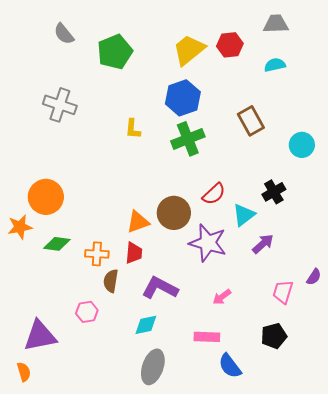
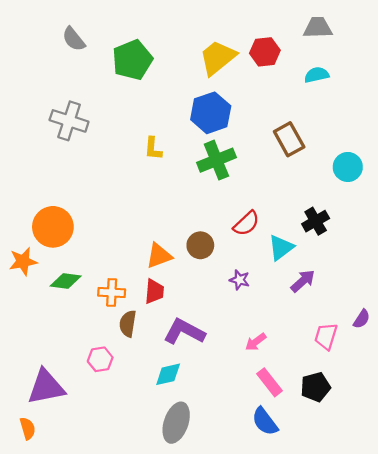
brown circle: (174, 213) -> (200, 245), size x0.7
purple star: (208, 243) -> (240, 280), size x0.5
pink rectangle: (207, 337) -> (269, 382), moved, turned 50

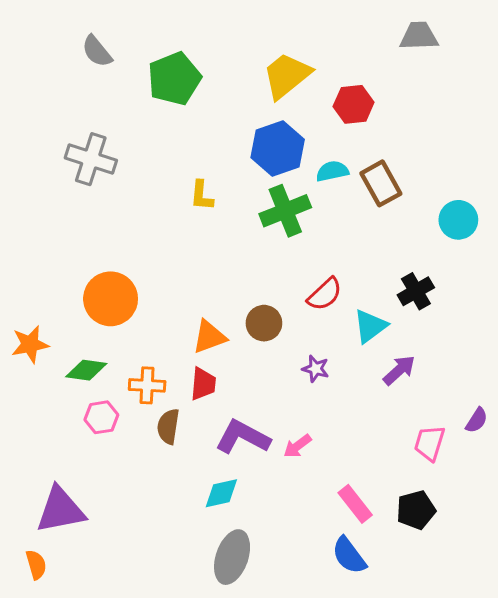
red hexagon: (265, 52) -> (354, 104), moved
cyan semicircle: (317, 75) -> (332, 171), moved
orange circle: (53, 227) -> (111, 299), moved
pink arrow: (256, 342) -> (297, 446), moved
pink hexagon: (100, 359) -> (101, 417), moved

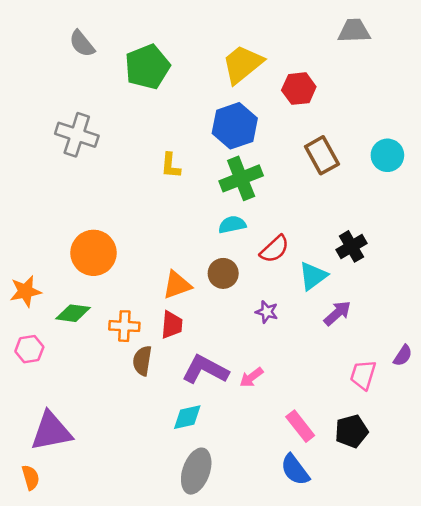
cyan semicircle: (332, 171) -> (232, 225), moved
cyan circle: (458, 220) -> (387, 155), moved
pink hexagon: (101, 417) -> (29, 349), moved

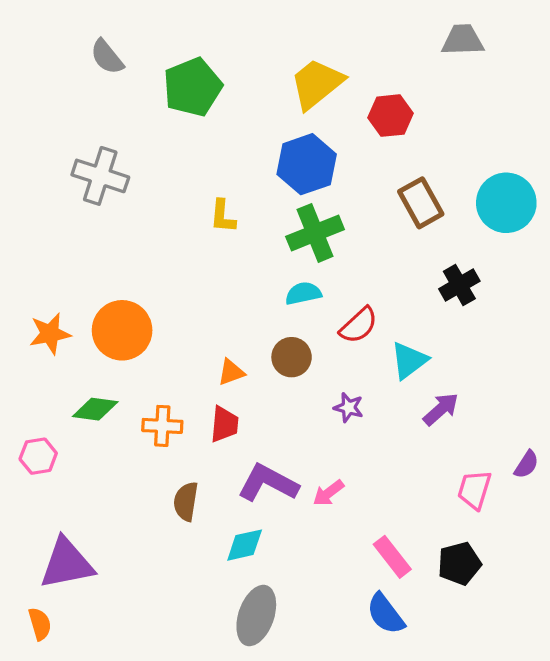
cyan circle: (387, 155) -> (506, 203), size x1.4
black cross: (351, 246) -> (459, 285), moved
orange triangle: (177, 285) -> (231, 372), size x0.7
orange star: (25, 291) -> (50, 334), moved
brown semicircle: (142, 361) -> (186, 501), moved

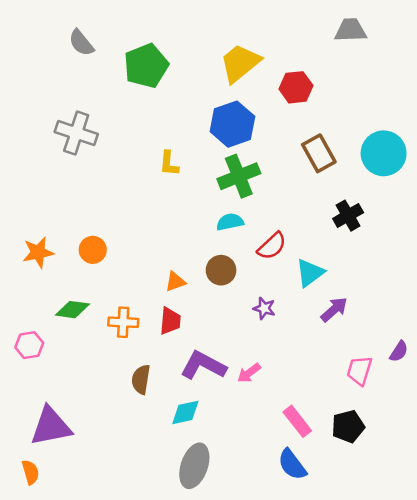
orange circle: (122, 330) -> (93, 250), size x0.6

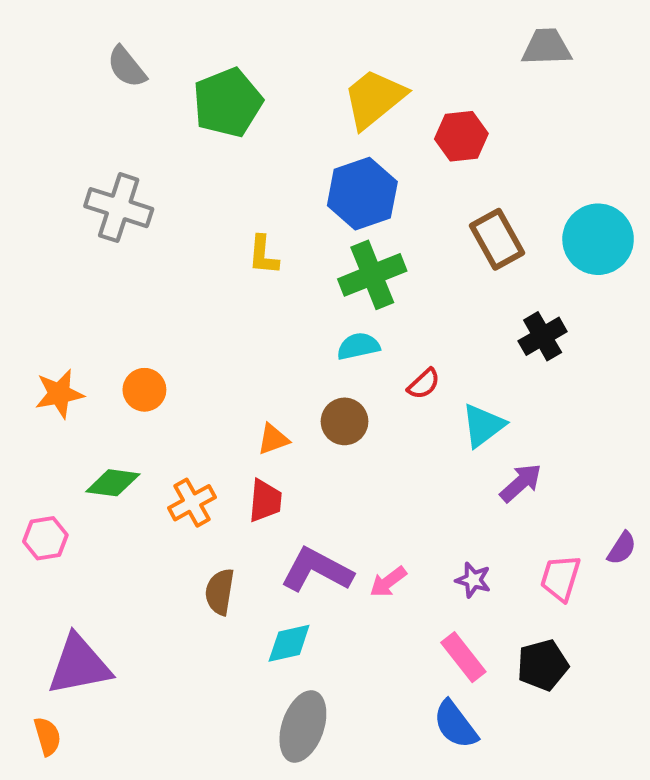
red semicircle: (272, 246) -> (424, 384), size x0.7
purple star: (264, 308) -> (473, 580), moved
orange cross: (123, 322) -> (192, 503), turned -32

